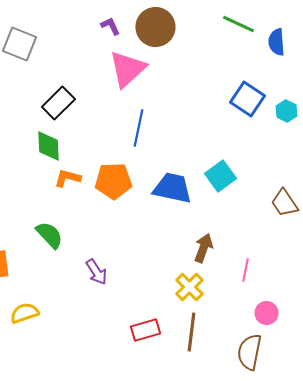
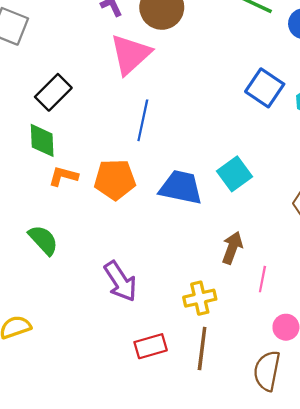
brown arrow: (203, 248) -> (232, 248), moved
purple arrow: (96, 272) -> (120, 281), moved, size x1.4
yellow cross: (189, 287) -> (200, 298), turned 32

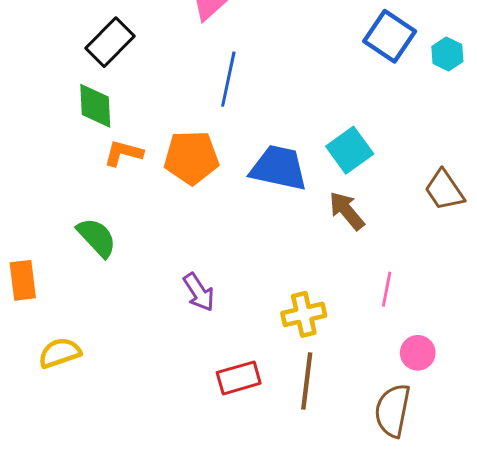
brown arrow: (232, 248) -> (347, 211), moved, turned -60
purple arrow: (120, 281) -> (199, 292), size x0.7

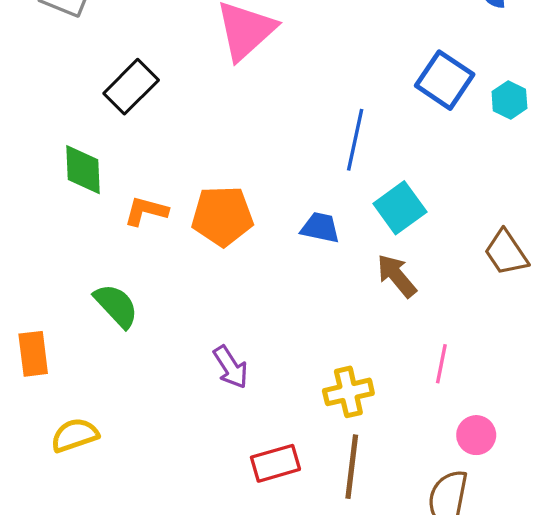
blue line: (228, 79) -> (355, 140), moved
green diamond: (95, 106) -> (83, 170), moved
blue trapezoid: (279, 168) -> (320, 228), size x0.6

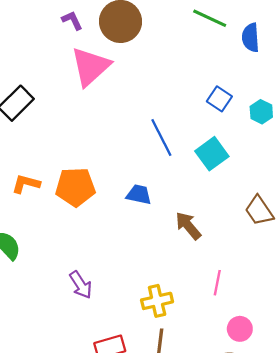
blue square: (445, 80) -> (219, 99), size x0.7
blue line: (355, 140) -> (161, 138), turned -39
cyan square: (400, 208) -> (212, 154), moved

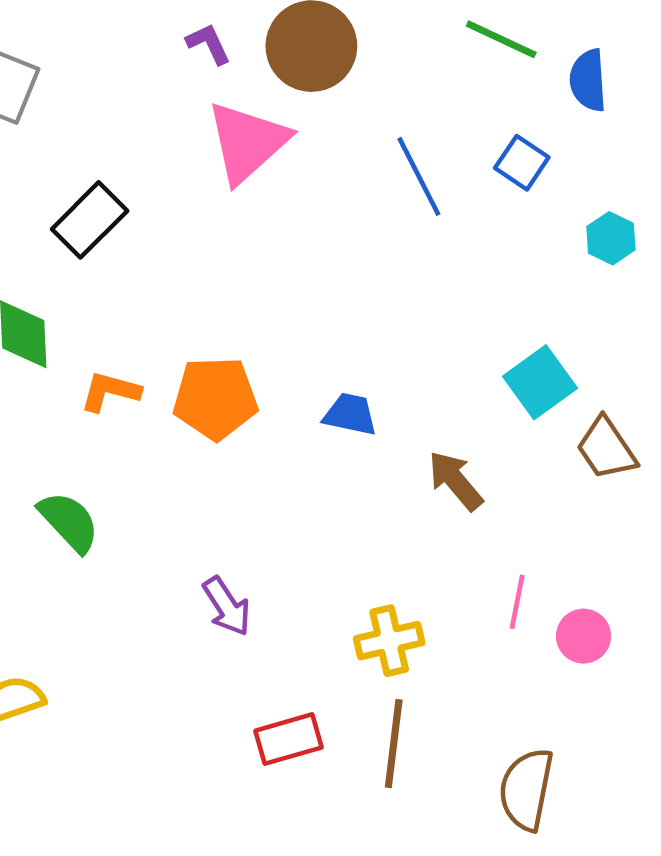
blue square: (219, 99) -> (522, 163), moved
blue line: (161, 138) -> (419, 176), moved
cyan square: (212, 154) -> (540, 382), moved
pink circle: (240, 329) -> (584, 636), moved

